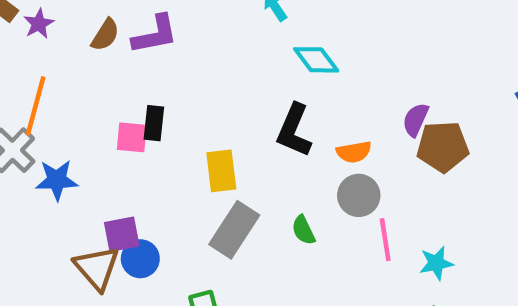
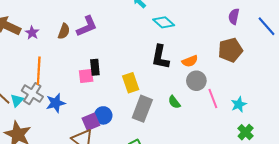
purple semicircle: (416, 120) -> (234, 16), moved
blue circle: (140, 259) -> (103, 115), moved

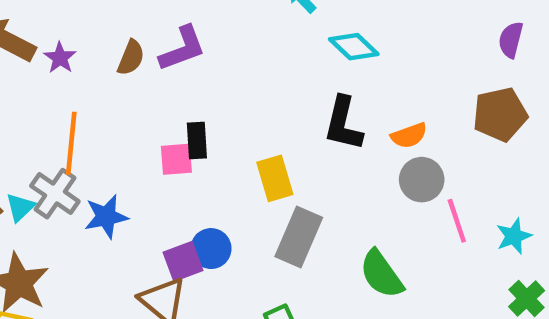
green semicircle: (174, 102) -> (381, 274), moved, size x1.6

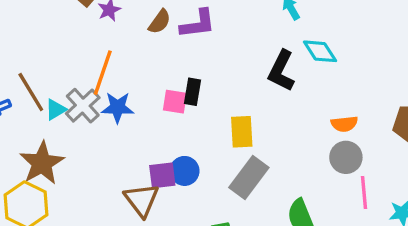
black L-shape: (343, 124) -> (281, 71), moved
blue star: (106, 217) -> (118, 107), moved

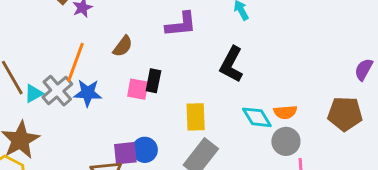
brown semicircle: (160, 22) -> (123, 46), moved
purple L-shape: (198, 24) -> (181, 24), moved
cyan diamond: (320, 51) -> (257, 117), moved

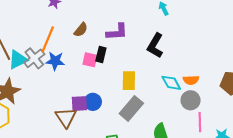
purple L-shape: (181, 24) -> (117, 32), moved
cyan triangle: (34, 93) -> (18, 60), size x1.5

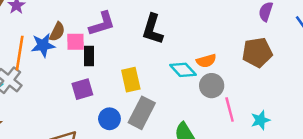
pink square: (90, 60) -> (75, 42), moved
blue star: (55, 61) -> (43, 45), moved
blue circle: (93, 102) -> (109, 119), moved
purple square: (79, 104) -> (82, 89), moved

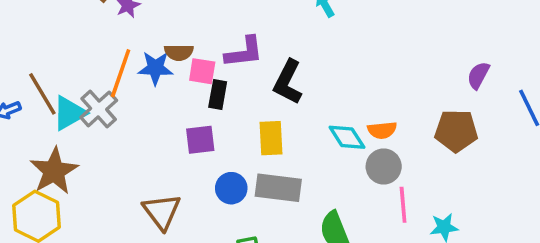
black L-shape: (153, 29) -> (288, 82), moved
brown semicircle: (57, 32) -> (179, 52), turned 54
gray rectangle: (142, 113) -> (278, 188), turned 60

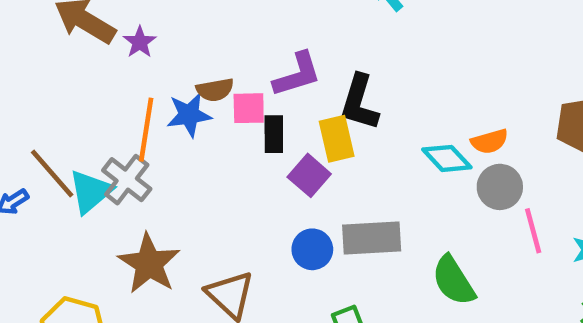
yellow rectangle: (271, 138) -> (337, 139), moved
purple square: (200, 140) -> (309, 175), moved, turned -32
brown star: (54, 171) -> (149, 264), moved

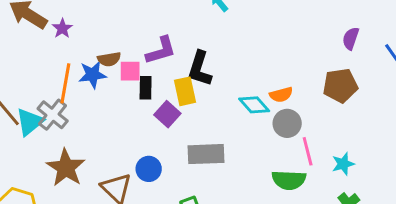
blue circle: (312, 249) -> (149, 169), moved
green semicircle: (453, 281) -> (289, 180), moved, turned -56

